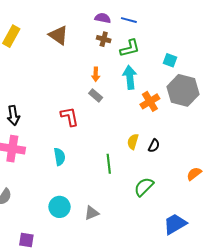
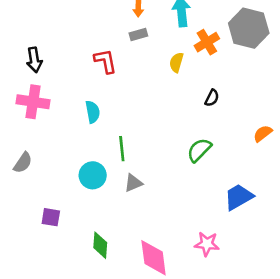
gray rectangle: (96, 95) -> (138, 34), turned -56
yellow semicircle: (133, 142) -> (176, 62), moved
green line: (109, 164) -> (122, 149), moved

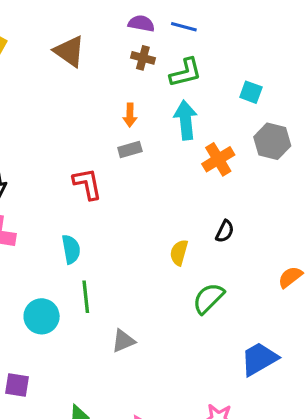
gray hexagon: (249, 28) -> (272, 141), size x0.7
yellow semicircle: (176, 62) -> (179, 253), moved
green line: (122, 149) -> (86, 297), moved
cyan circle: (93, 175) -> (42, 316), moved

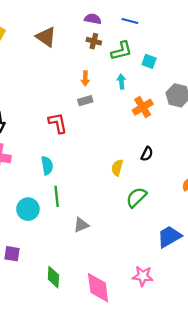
blue line: (184, 27) -> (130, 21), moved
cyan square: (251, 92) -> (149, 61), moved
cyan arrow: (186, 120) -> (121, 82), size x0.6

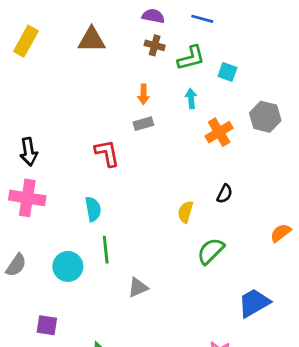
brown triangle: (46, 37) -> (92, 40), turned -35

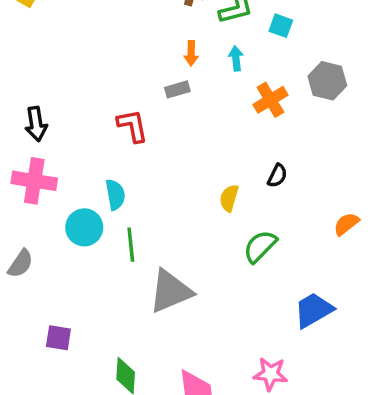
orange arrow: (143, 94) -> (191, 53), moved
cyan circle: (68, 266) -> (84, 227), moved
gray triangle: (138, 287) -> (170, 291), size x1.8

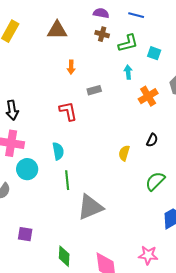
orange arrow: (191, 53) -> (71, 67), moved
cyan circle: (84, 227) -> (27, 169), moved
green semicircle: (260, 246) -> (155, 181), moved

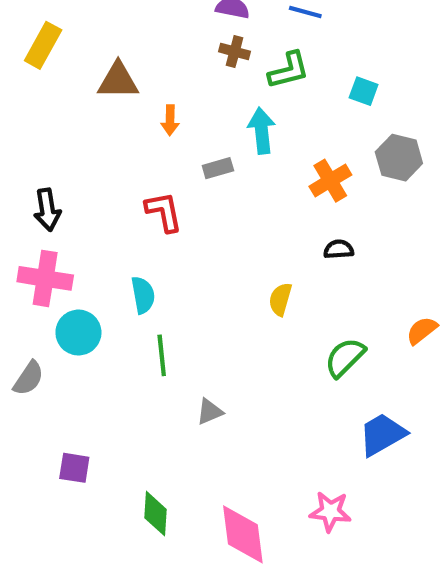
brown triangle: (57, 30) -> (118, 81), moved
cyan square: (154, 53) -> (364, 91), moved
cyan arrow: (128, 72) -> (262, 131), moved, size x1.5
black semicircle: (152, 140) -> (339, 249), moved, turned -120
gray triangle: (90, 207) -> (210, 412), size x0.5

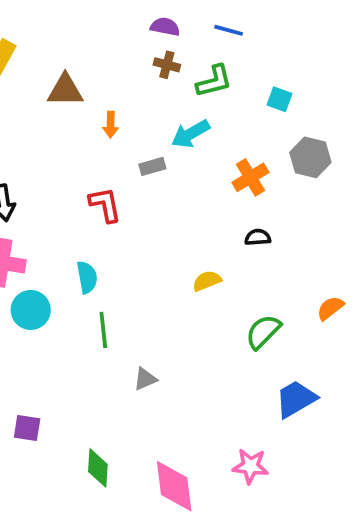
cyan arrow: (262, 131) -> (191, 134), turned -114
yellow semicircle: (280, 299) -> (207, 281), turned 52

